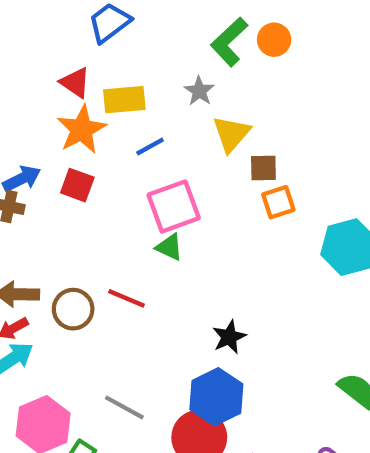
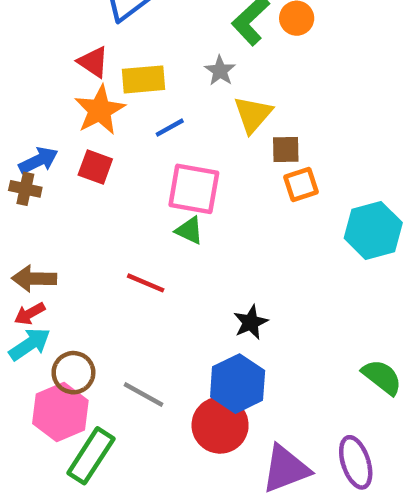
pink square: (174, 206) -> (194, 189), turned 30
brown circle: (73, 309) -> (73, 373), moved

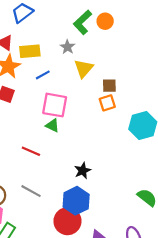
brown square: (286, 149) -> (109, 86), moved
gray line: (143, 395) -> (31, 191), moved

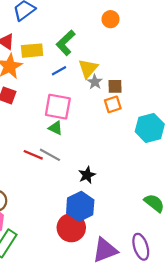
green L-shape: (83, 22) -> (66, 43), moved
gray star: (67, 47) -> (95, 82), moved
blue line: (43, 75) -> (59, 71), moved
gray line: (31, 191) -> (50, 155), moved

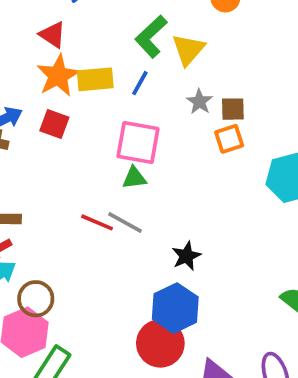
yellow rectangle: (32, 51) -> (95, 79), moved
yellow triangle: (88, 68) -> (188, 50), moved
blue line: (59, 71) -> (140, 83), turned -32
green triangle: (56, 128) -> (134, 178), turned -32

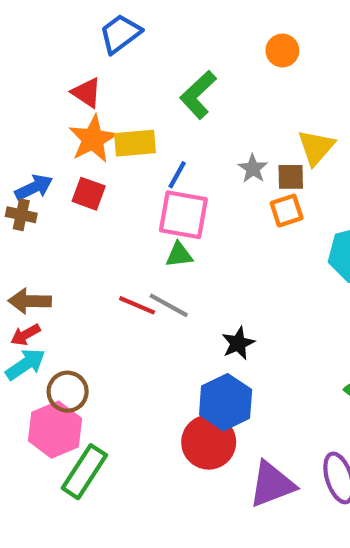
yellow triangle: (188, 50) -> (316, 147), moved
blue line: (140, 83) -> (177, 175), moved

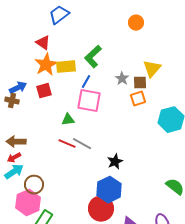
green L-shape: (198, 95) -> (93, 57), moved
red square: (89, 194) -> (44, 91), turned -35
green triangle: (179, 255) -> (68, 120), moved

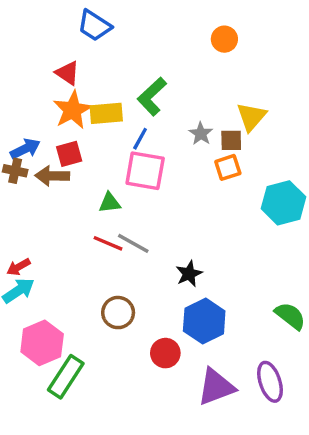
blue trapezoid: (59, 15) -> (94, 26), turned -110
brown arrow: (16, 142) -> (52, 176), moved
brown circle: (34, 185) -> (118, 313), moved
blue hexagon: (109, 190) -> (204, 321), moved
red circle: (101, 209) -> (165, 353), size x0.7

